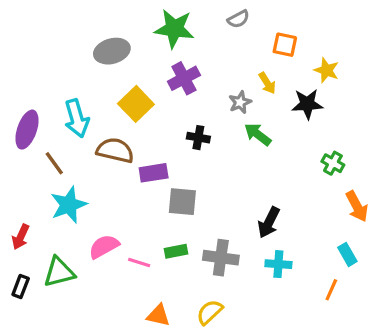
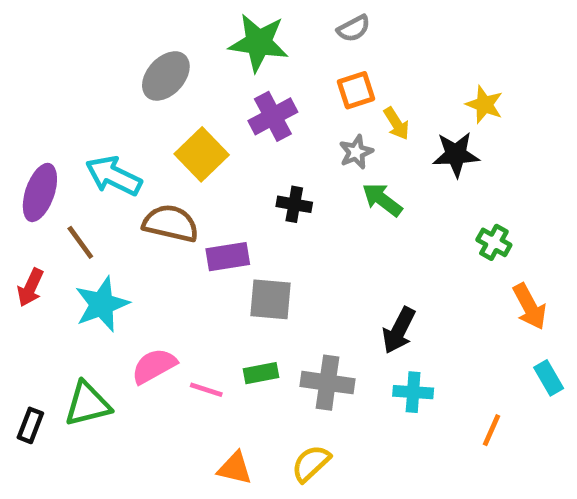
orange square: (285, 45) -> (356, 90), moved, turned -30
gray ellipse: (112, 51) -> (166, 76), turned -32
cyan arrow: (77, 118) -> (114, 176), turned 132
red arrow: (21, 237) -> (30, 288), moved
cyan rectangle: (347, 254) -> (549, 378), moved

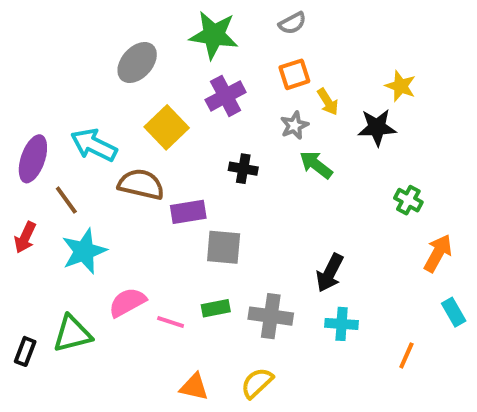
orange arrow: (530, 307) -> (438, 253), turned -123

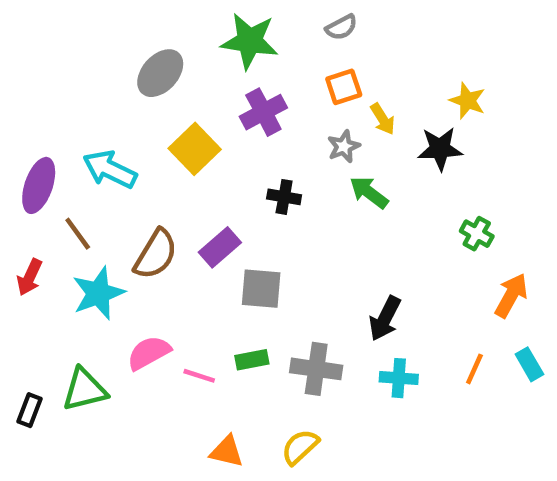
brown semicircle: (141, 184) -> (156, 254), moved, turned 108
purple rectangle: (188, 212) -> (220, 247), turned -32
orange line: (406, 355) -> (474, 369), moved

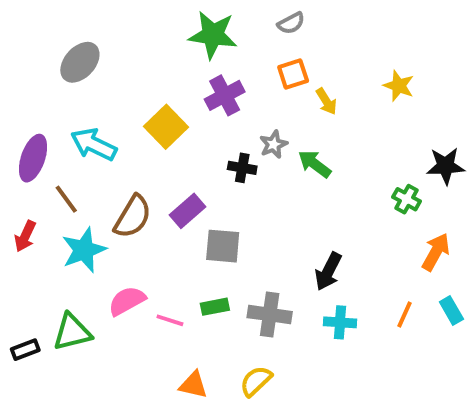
gray ellipse: (160, 73) -> (80, 62), moved
gray star: (344, 146) -> (274, 144), moved
black star: (440, 149) -> (446, 166), moved
black rectangle: (30, 410) -> (25, 350), turned 48

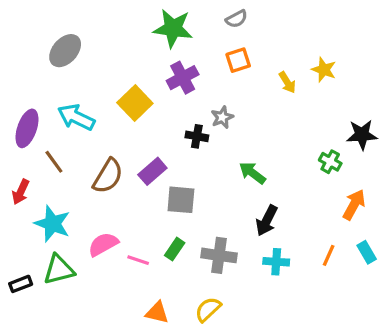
yellow arrow: (326, 101) -> (287, 82), moved
green arrow: (315, 164) -> (252, 173), moved
cyan star: (84, 250) -> (52, 224), moved, turned -30
green rectangle: (215, 307) -> (175, 249), turned -45

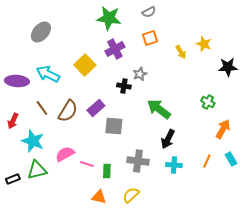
purple ellipse: (27, 128) -> (17, 81), turned 75
black star: (362, 135) -> (228, 67), moved
brown line: (54, 162) -> (42, 108), moved
green arrow: (252, 173) -> (159, 109), size x1.4
green rectangle: (175, 249) -> (107, 171), moved, turned -32

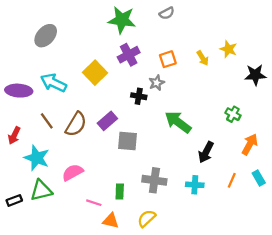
orange square: (150, 38) -> (168, 59), moved
black arrow: (168, 139) -> (206, 152), moved
pink line: (87, 164) -> (94, 203), moved

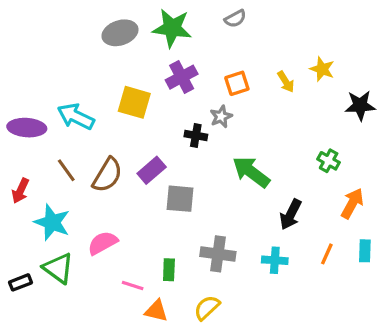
gray ellipse: (46, 36) -> (120, 33), moved, turned 30
yellow square: (95, 73) -> (134, 102), turned -30
cyan rectangle: (259, 178) -> (365, 251), turned 32
green triangle: (41, 190) -> (58, 268), turned 50

